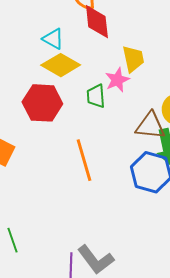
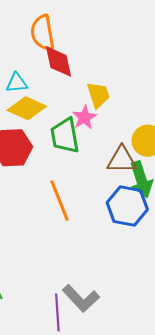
cyan triangle: (53, 39) -> (17, 83), turned -30
green trapezoid: (96, 96) -> (65, 136), size x1.5

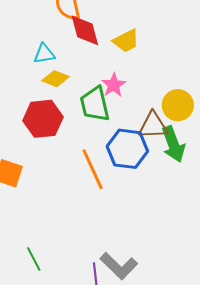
yellow trapezoid: (98, 95) -> (126, 41), moved, turned 84
yellow diamond: (27, 108) -> (55, 79), size x0.7
blue hexagon: (127, 206) -> (127, 149), moved

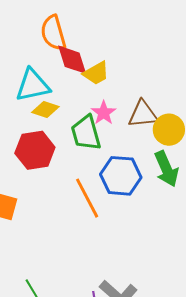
yellow trapezoid: (126, 41) -> (96, 73), moved
cyan triangle: (44, 54) -> (33, 85), size x1.6
brown triangle: (153, 126) -> (143, 114), moved

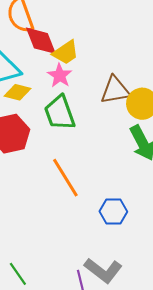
pink star: (104, 113) -> (60, 75), moved
blue hexagon: (121, 176) -> (113, 212), moved, size x0.7

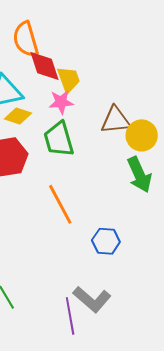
yellow trapezoid: (66, 52) -> (69, 79), turned -80
pink star: (60, 75) -> (61, 102), turned 30

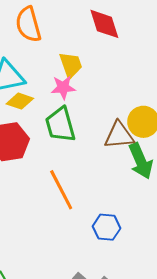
red diamond: (45, 66) -> (104, 24), moved
brown triangle: (116, 120) -> (119, 135), moved

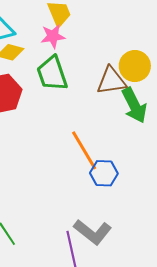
orange line: (61, 190) -> (84, 150), moved

